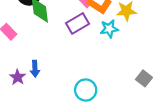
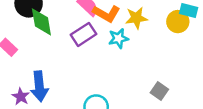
blue arrow: (35, 69) -> (39, 86), size x1.6

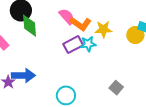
purple rectangle: (83, 34) -> (73, 45), moved
blue arrow: (39, 86) -> (23, 75), turned -90

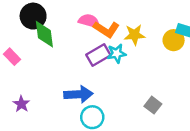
pink semicircle: (67, 16) -> (89, 21), turned -30
blue arrow: (23, 75) -> (78, 94), moved

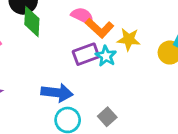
cyan star: (117, 53) -> (106, 56), turned 30
gray square: (153, 105) -> (107, 117), moved

